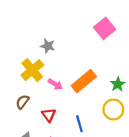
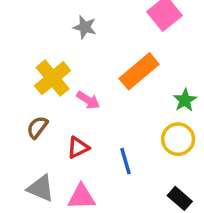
gray star: (48, 46) -> (85, 27), moved
orange rectangle: (84, 81) -> (139, 71), moved
red triangle: (49, 115) -> (78, 148), turned 40

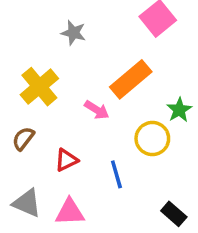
pink arrow: (88, 100) -> (97, 110), moved
yellow circle: (178, 139) -> (152, 139), moved

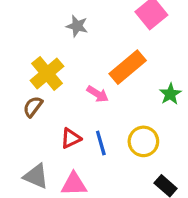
brown semicircle: (23, 139) -> (33, 107), moved
yellow circle: (152, 139) -> (143, 141), moved
blue line: (116, 174) -> (101, 143), moved

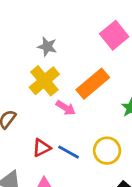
yellow cross: (47, 73) -> (44, 81), moved
blue line: (101, 143) -> (69, 152), turned -45

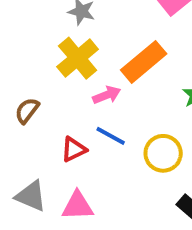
pink arrow: (66, 108) -> (107, 95), turned -54
blue line: (69, 152) -> (111, 136), moved

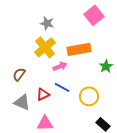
orange rectangle: (144, 62) -> (79, 49), turned 30
gray triangle: (31, 196) -> (22, 102), moved

